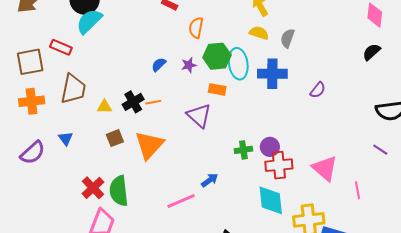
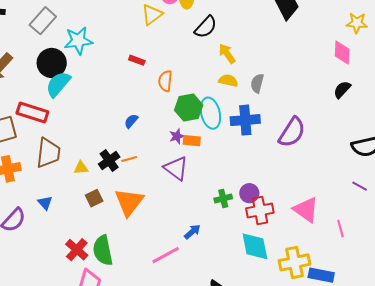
red rectangle: (61, 47) -> (32, 112), size x1.4
purple star: (189, 65) -> (177, 136), moved
purple semicircle: (318, 90) -> (292, 132), size x1.8

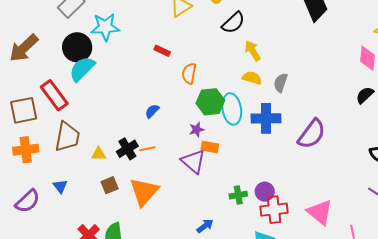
red rectangle: (32, 112) -> (54, 95), turned 32
orange rectangle: (192, 141) -> (210, 147), moved

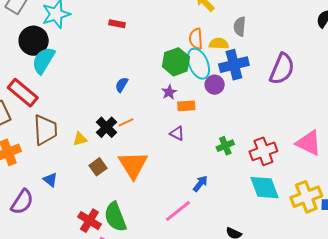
orange semicircle: (189, 74) -> (196, 39), moved
yellow semicircle: (252, 78) -> (219, 44), moved
purple triangle: (193, 161) -> (177, 133), moved, size x0.6
purple circle: (265, 192) -> (215, 85), moved

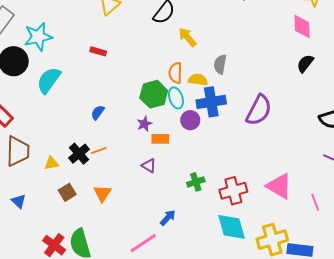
cyan semicircle: (43, 60) -> (49, 80), moved
cyan ellipse: (198, 64) -> (176, 98), size x0.7
orange triangle: (133, 165) -> (102, 193), size x0.6

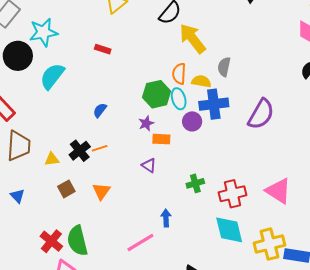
yellow arrow: (187, 37) -> (193, 38), size x1.5
blue arrow: (168, 218) -> (166, 218), turned -48

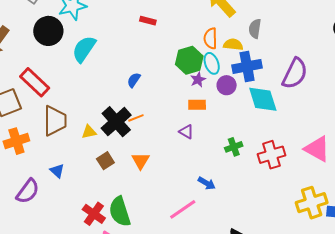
red rectangle: (103, 49) -> (148, 21), moved
purple star: (146, 123) -> (198, 80), moved
black cross: (80, 151) -> (116, 122), size x1.4
blue arrow: (166, 218) -> (207, 183), turned 126
cyan diamond: (229, 230) -> (263, 99), moved

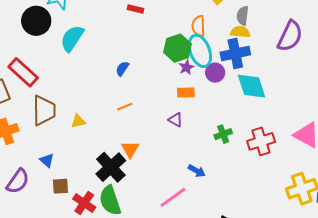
yellow semicircle: (233, 45) -> (240, 32), moved
cyan ellipse: (212, 63) -> (200, 51), size x1.5
purple semicircle: (295, 73) -> (290, 36), moved
black cross: (116, 122) -> (111, 167), moved
brown square: (105, 161) -> (60, 186), moved, turned 30

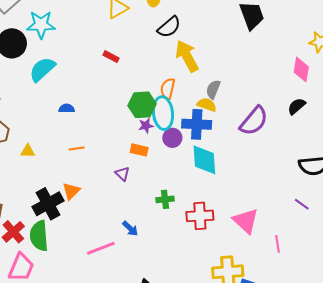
blue semicircle: (122, 69) -> (67, 108), moved, turned 42

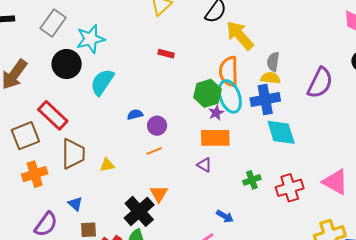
orange semicircle: (168, 89) -> (229, 71), size x1.4
purple circle: (172, 138) -> (157, 126), moved
orange rectangle: (139, 150) -> (215, 138), size x1.6

